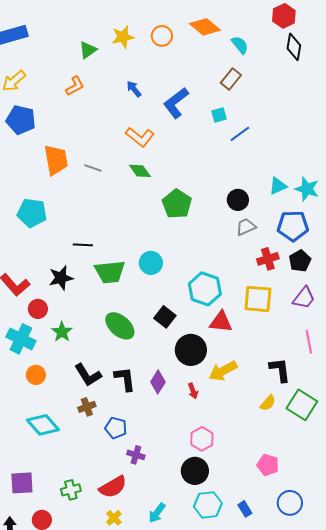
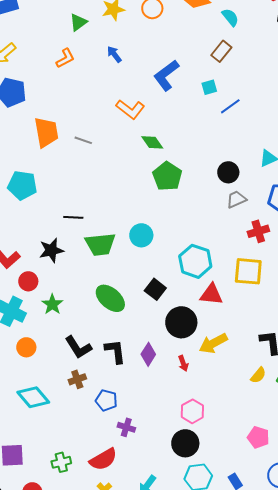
blue arrow: (134, 89) -> (114, 54), moved
green diamond: (140, 171) -> (152, 142), moved

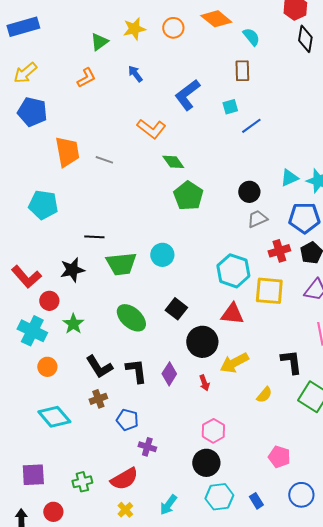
brown rectangle: (221, 51) -> (242, 71), turned -40
cyan hexagon: (195, 261) -> (233, 271), moved
yellow semicircle: (258, 375) -> (264, 395), moved

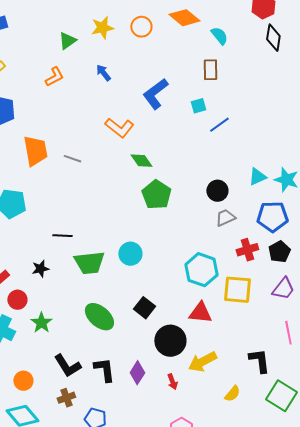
black star: (72, 270) -> (40, 269), size x0.7
orange circle: (47, 367) -> (23, 381), moved

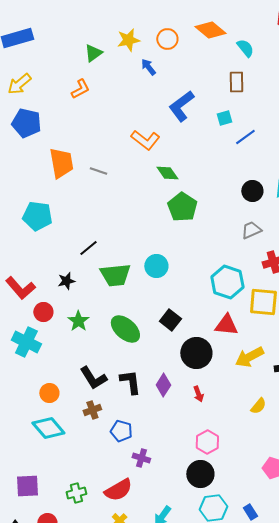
blue arrow: (103, 73) -> (148, 67), moved
black circle: (217, 191) -> (252, 191), moved
black line: (62, 236) -> (88, 248), turned -42
green star: (41, 323) -> (78, 321), moved
yellow arrow: (202, 362) -> (249, 357), moved

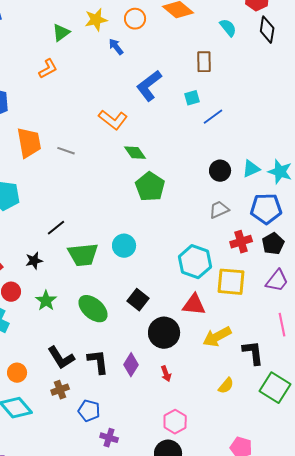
cyan semicircle: (245, 48) -> (228, 28), moved

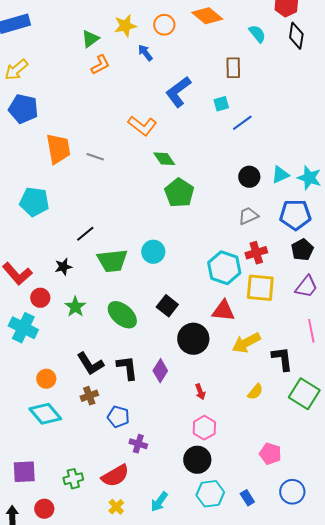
orange L-shape: (48, 69) -> (100, 65), moved
red cross: (241, 242) -> (256, 253), moved
red arrow: (166, 374) -> (200, 392), moved

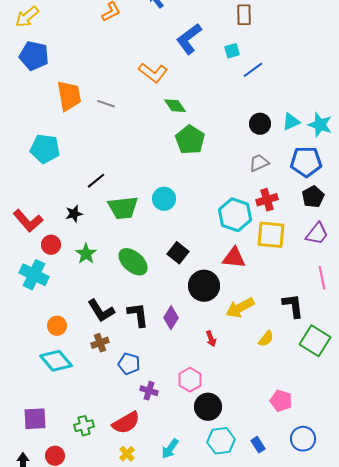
yellow arrow: (246, 343) -> (240, 308), moved
pink hexagon: (204, 428) -> (190, 380), moved

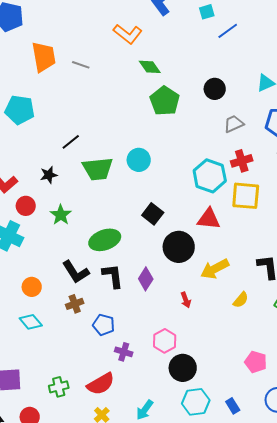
black circle: (260, 124) -> (215, 89), moved
green ellipse: (133, 262) -> (105, 240), moved, turned -60
cyan diamond: (56, 361) -> (31, 322), size x0.7

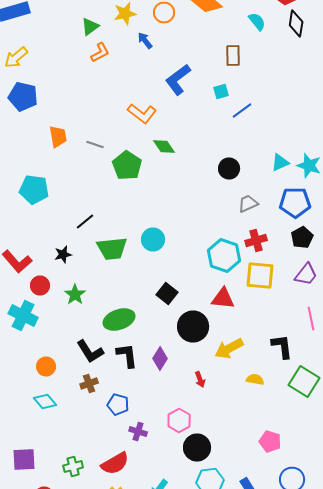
orange trapezoid: (44, 57) -> (58, 136), size x0.7
green pentagon: (165, 101) -> (127, 166), moved
yellow semicircle: (241, 300) -> (255, 380), turned -120

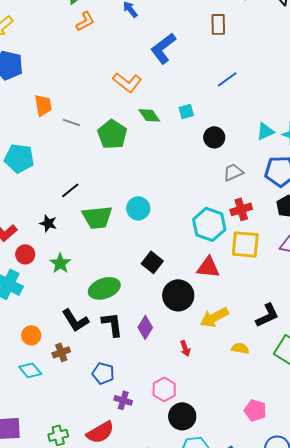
cyan square: (221, 92) -> (186, 111), moved
gray line: (95, 144) -> (71, 122), moved
black star: (63, 254) -> (48, 223), turned 30
black L-shape: (282, 346) -> (267, 315), turned 72
brown cross: (89, 384) -> (61, 352), moved

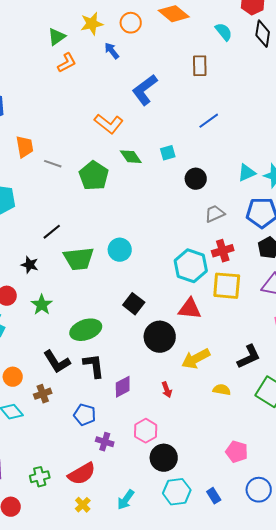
purple diamond: (145, 327) -> (123, 387), moved, turned 30

